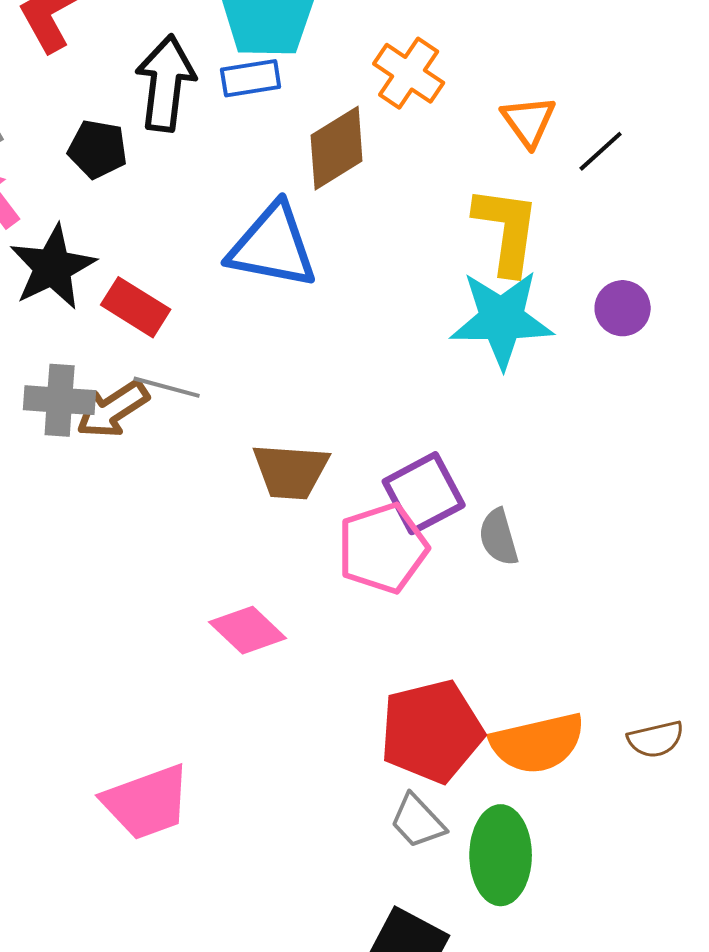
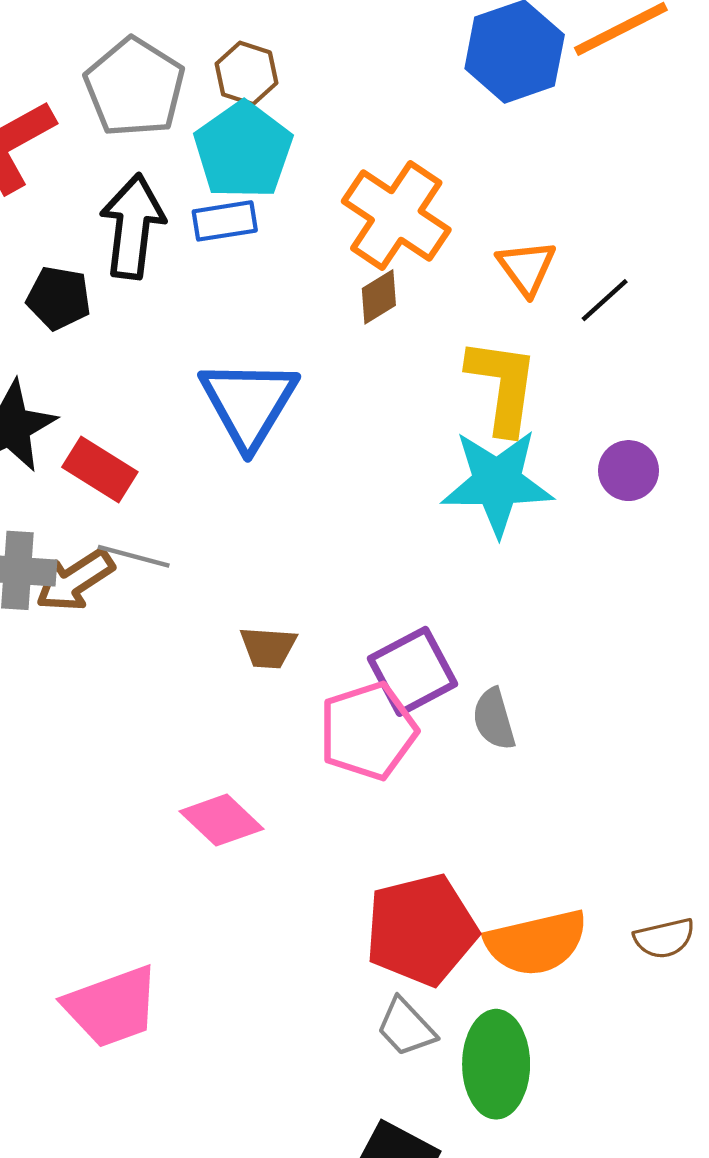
orange cross: (409, 73) -> (396, 215), size x1.4
brown diamond: (337, 148) -> (379, 297), moved, size x0.6
blue triangle: (273, 246) -> (249, 403), turned 50
brown trapezoid: (291, 471) -> (268, 647), size x0.7

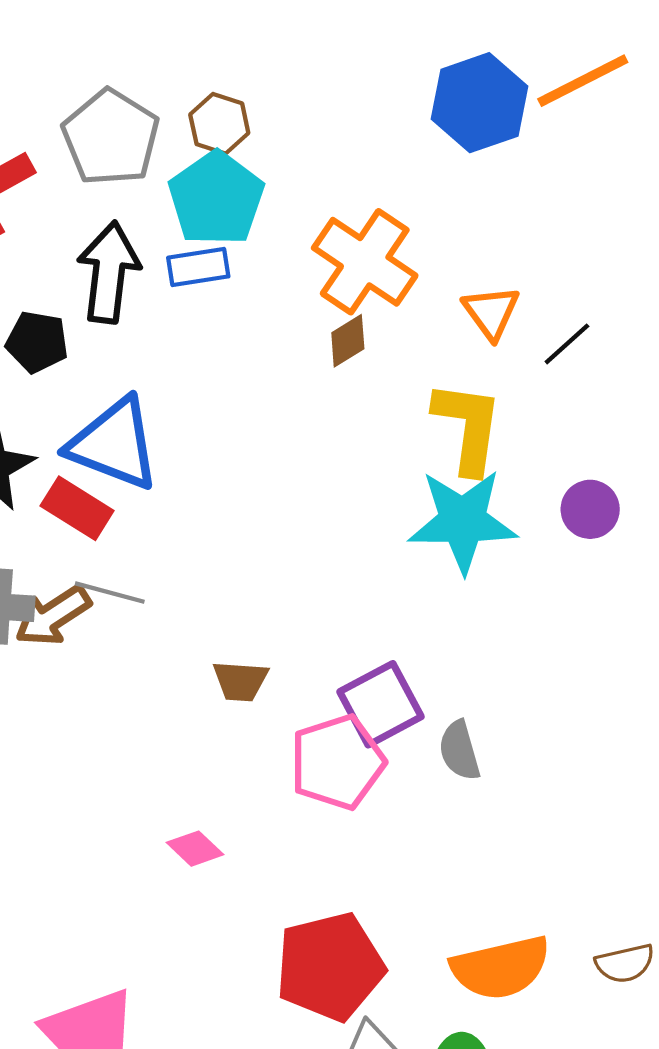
blue triangle: (249, 403) -> (114, 444), moved, turned -40
pink diamond: (222, 820) -> (195, 849), size x0.7
red pentagon: (421, 930) -> (330, 967), moved

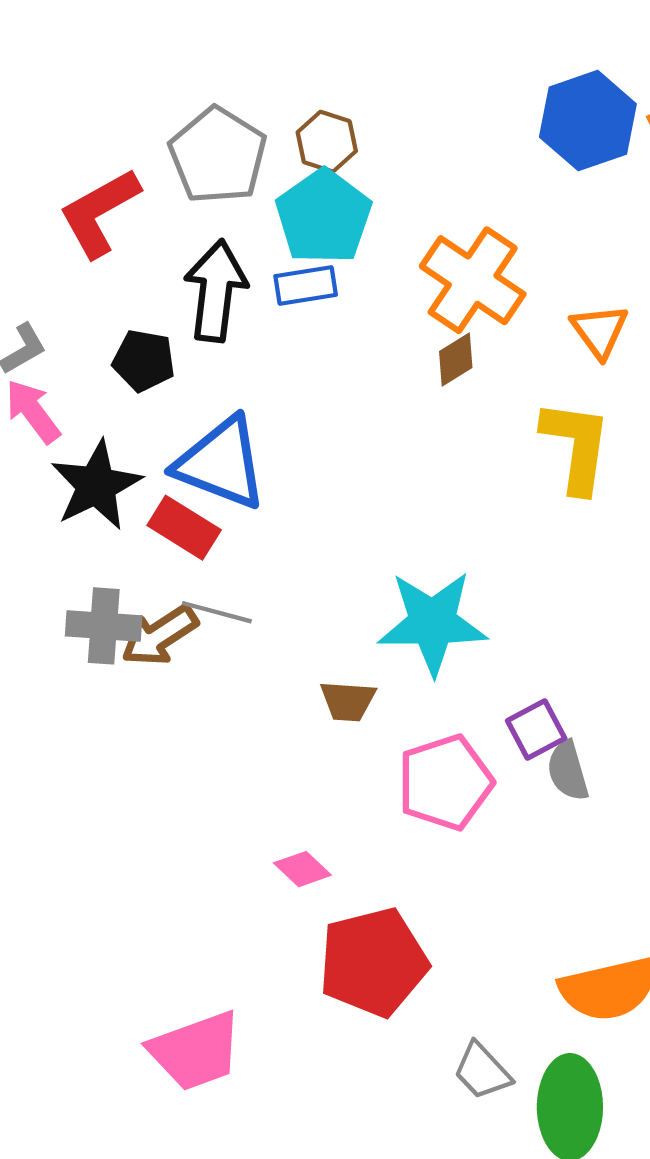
cyan star: (463, 521) -> (432, 623), moved
purple square: (380, 704) -> (536, 730), moved, size x0.7
red pentagon: (330, 967) -> (373, 962), moved

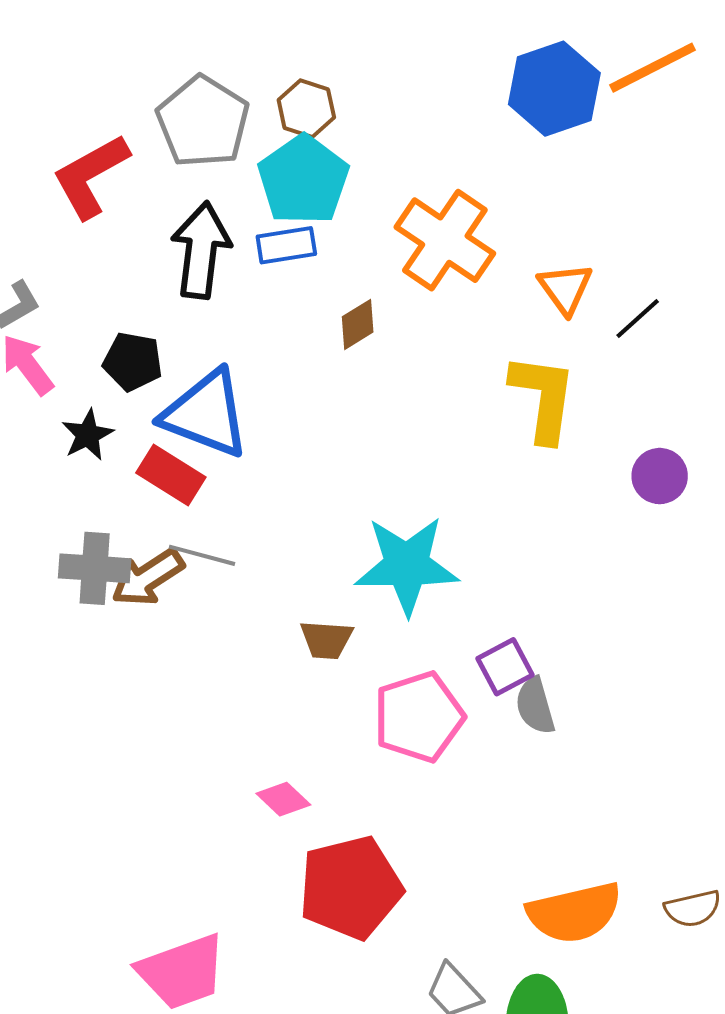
brown diamond: (456, 359) -> (358, 324), moved
black pentagon: (144, 361) -> (133, 362), moved
black star: (96, 485) -> (88, 435), size x0.6

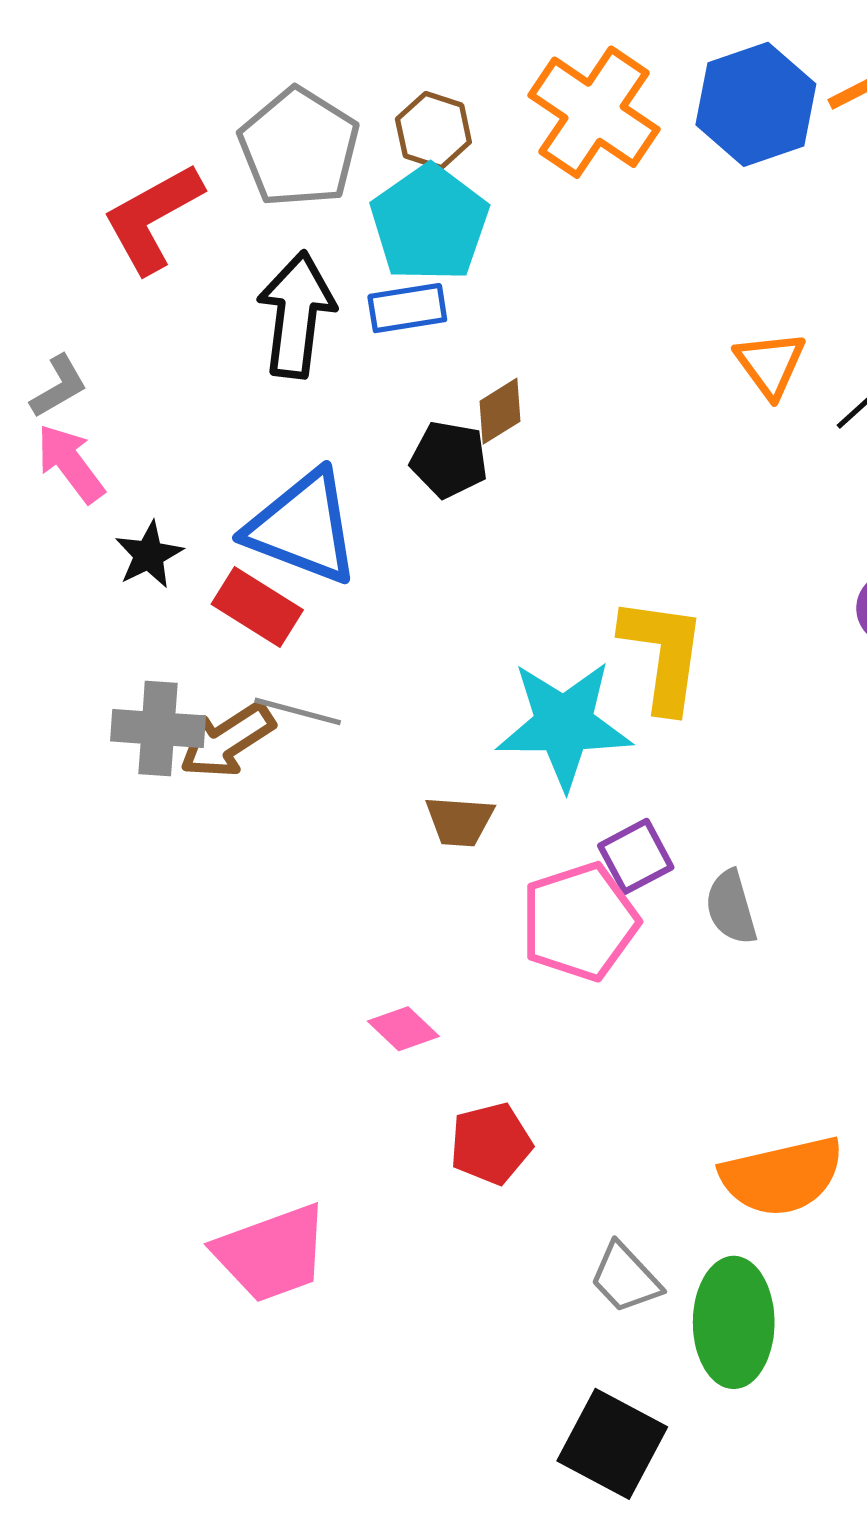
orange cross: (445, 240) -> (594, 112), moved
black pentagon: (133, 362) -> (449, 460), moved
yellow L-shape: (543, 398) -> (663, 654), moved
purple square: (505, 667) -> (636, 856), moved
red pentagon: (351, 887) -> (491, 1144), size x0.6

